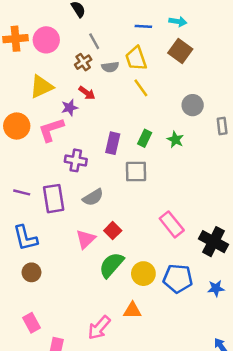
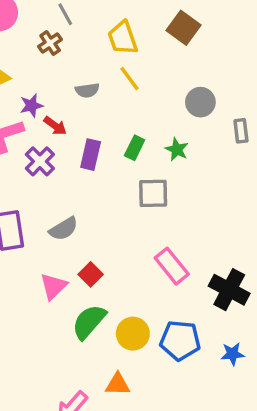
gray semicircle: (110, 67) -> (87, 90), moved
red arrow: (87, 93) -> (55, 126), moved
purple cross: (76, 160) -> (40, 161), moved, turned 35
gray square: (136, 172) -> (153, 193), moved

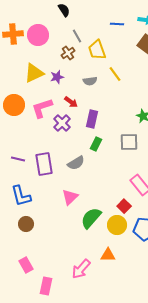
yellow trapezoid: (123, 38) -> (97, 50), moved
purple star: (31, 106) -> (57, 77), moved
green rectangle: (135, 148) -> (96, 144), moved
red square: (91, 274) -> (124, 206), moved

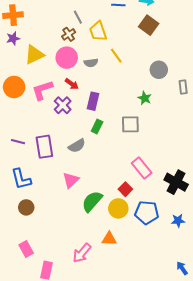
pink circle: (38, 35) -> (67, 58), moved
purple star: (57, 77) -> (13, 38), moved

